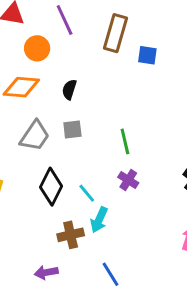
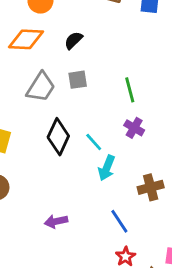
black semicircle: (69, 90) -> (73, 40), turned 30
brown cross: (71, 235) -> (151, 187), moved

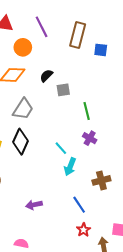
gray square: (78, 80) -> (63, 90), moved
black diamond: (58, 137) -> (20, 142), moved

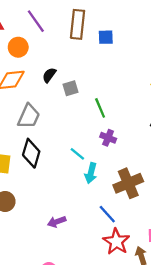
brown cross: (101, 180) -> (128, 183), size x1.4
red star: (84, 230) -> (116, 242), size x1.6

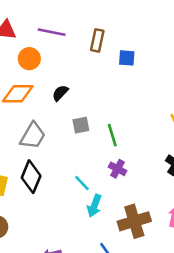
purple line: (36, 21) -> (52, 32), turned -50
brown rectangle: (78, 24) -> (97, 40), size x0.7
gray square: (71, 88) -> (81, 125), moved

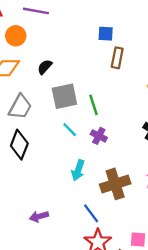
brown rectangle: (97, 40) -> (117, 58), moved
gray square: (81, 125) -> (64, 96), size x1.6
cyan line: (82, 183) -> (70, 130), moved

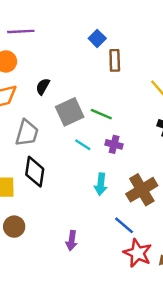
blue square: (106, 34) -> (97, 38), turned -35
green line: (93, 105) -> (101, 114), turned -36
purple arrow: (39, 216) -> (72, 241), turned -54

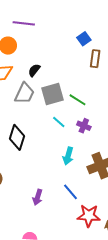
gray trapezoid: (27, 133) -> (24, 93), moved
blue line: (124, 225) -> (70, 192), moved
red star: (138, 253) -> (89, 216), turned -30

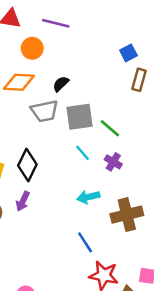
gray trapezoid: (24, 93) -> (45, 111), turned 45
cyan arrow: (68, 156) -> (88, 197), turned 54
purple arrow: (38, 197) -> (23, 201), moved

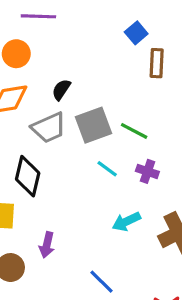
black diamond: (27, 165) -> (28, 176), moved
blue line: (85, 242) -> (102, 282), moved

